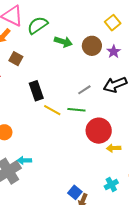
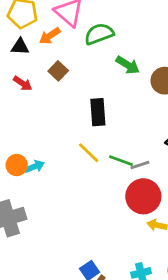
gray line: (84, 90) -> (140, 165), moved
black rectangle: (36, 91) -> (98, 112), moved
cyan arrow: (24, 160) -> (35, 166), moved, turned 144

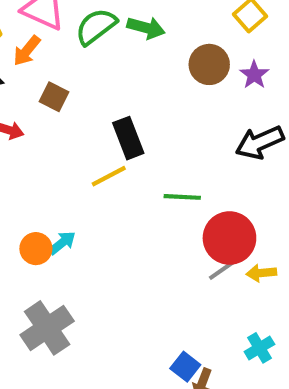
green arrow: (128, 65) -> (146, 28), moved
yellow line: (89, 153) -> (109, 176), moved, turned -55
gray line: (140, 165) -> (222, 270), moved

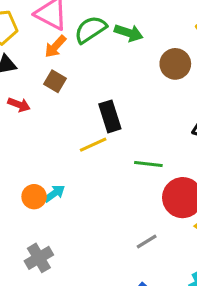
orange arrow: (27, 51) -> (55, 46), moved
gray line: (222, 270) -> (147, 242), moved
gray cross: (47, 328) -> (39, 258), size x0.7

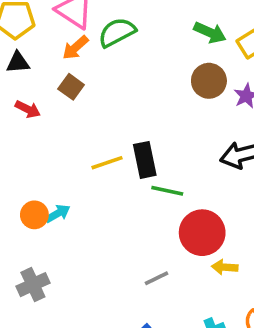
green arrow: (129, 33) -> (210, 32), moved
black rectangle: (110, 116) -> (145, 160), moved

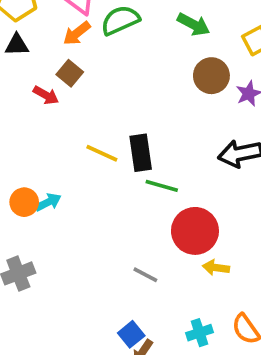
green arrow: (210, 32) -> (194, 24), moved
red arrow: (28, 109) -> (46, 95), moved
yellow line: (107, 163) -> (102, 153), turned 40
gray line: (156, 278) -> (145, 275), turned 50

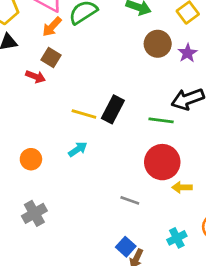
black rectangle: (141, 153) -> (113, 109), turned 44
green line: (162, 186) -> (161, 120), moved
cyan arrow: (48, 202) -> (78, 149), moved

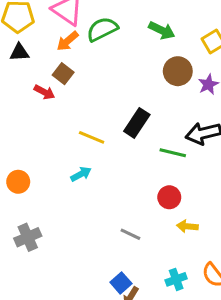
black rectangle: (113, 109) -> (137, 123), moved
orange circle: (31, 159) -> (18, 182), moved
red circle: (162, 162) -> (169, 197), size x0.6

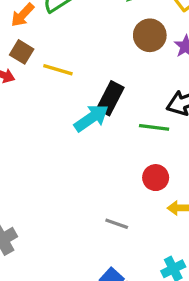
yellow line: (92, 137) -> (58, 70), moved
cyan arrow: (81, 174) -> (91, 118), moved, size x1.5

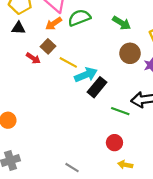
cyan arrow: (91, 118) -> (86, 75), moved
gray line: (117, 224) -> (72, 168), moved

